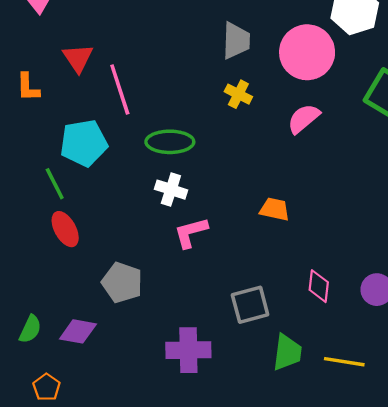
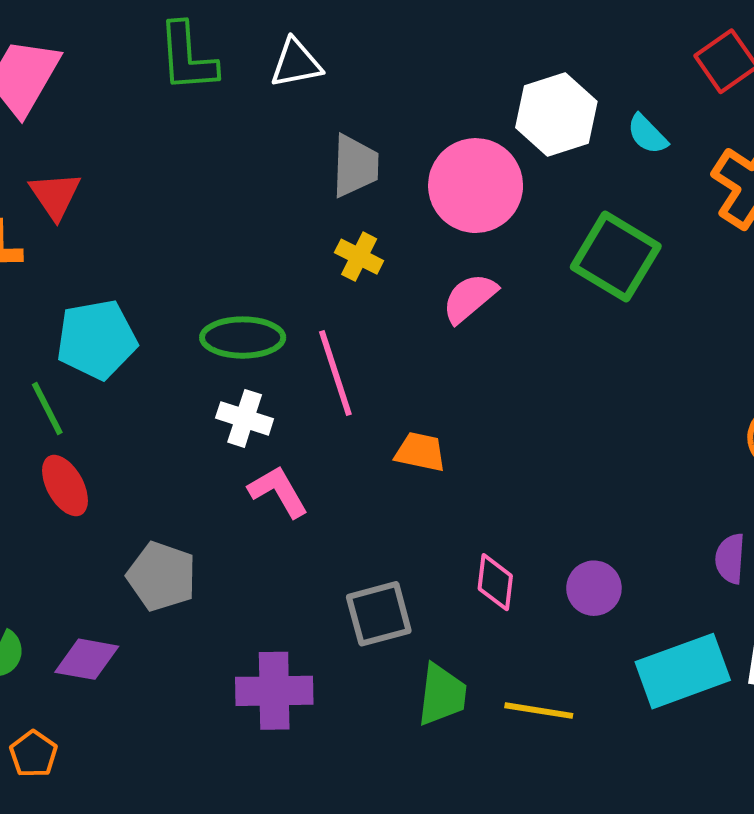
red triangle: (78, 58) -> (55, 195), moved
pink line: (120, 90) -> (335, 373), moved
pink L-shape: (191, 233) -> (278, 491), turned 75

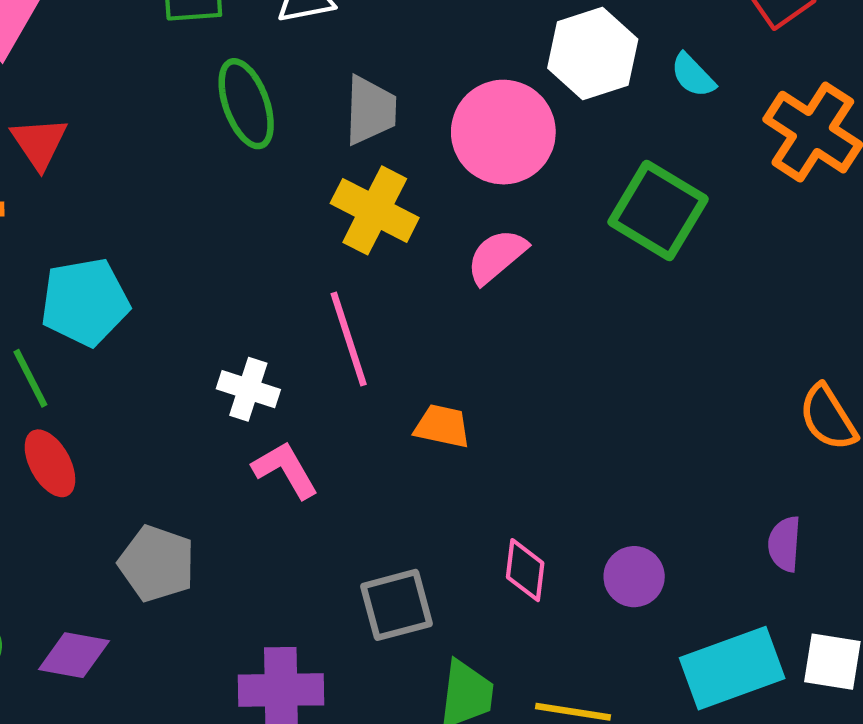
yellow cross: (359, 257) -> (375, 210), size x1.6
green ellipse: (243, 338) -> (246, 104), moved, turned 70

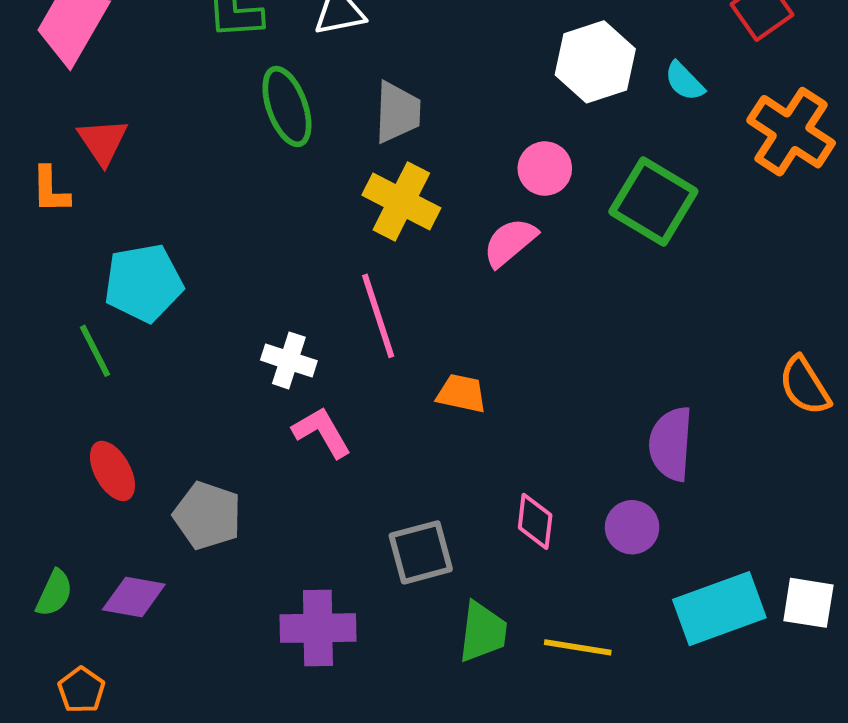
pink circle: (503, 132) -> (545, 169), moved, size x0.6
red ellipse: (50, 463) -> (112, 471), moved
purple semicircle: (784, 544) -> (671, 444), moved, size x1.5

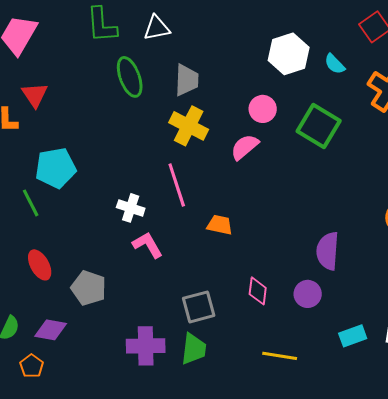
cyan rectangle: (719, 609) -> (353, 336), size x0.6
green trapezoid: (483, 632) -> (194, 349), moved
orange pentagon: (81, 690) -> (32, 366), moved

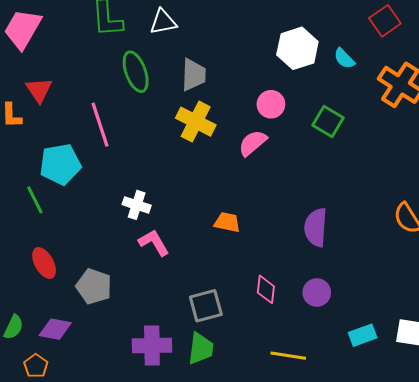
green square: (319, 126) -> (328, 122), size x0.7
pink line: (177, 185) -> (100, 125), moved
purple semicircle: (328, 251) -> (316, 227), moved

